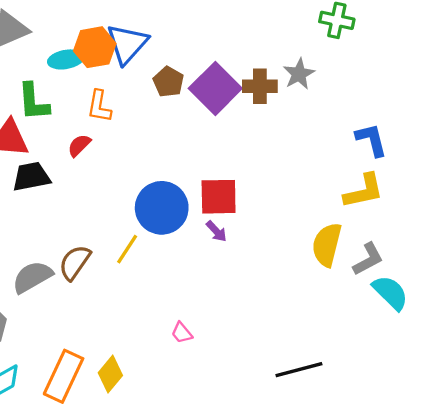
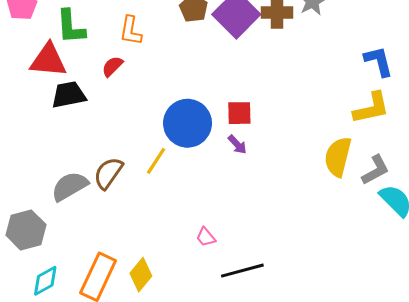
red square: (219, 197) -> (239, 113), size x0.7
black line: (299, 370) -> (242, 271), moved

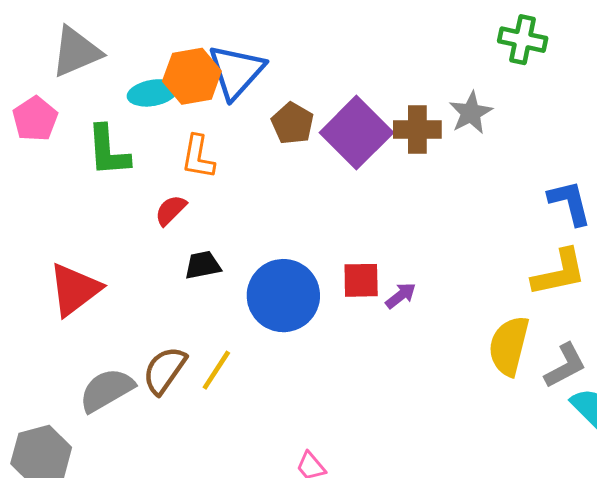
red triangle: (48, 60) -> (75, 289), moved, turned -42
black trapezoid: (69, 95) -> (203, 265), moved, size x0.7
purple arrow: (237, 145) -> (401, 296), moved, turned -85
yellow line: (156, 161) -> (216, 370), moved

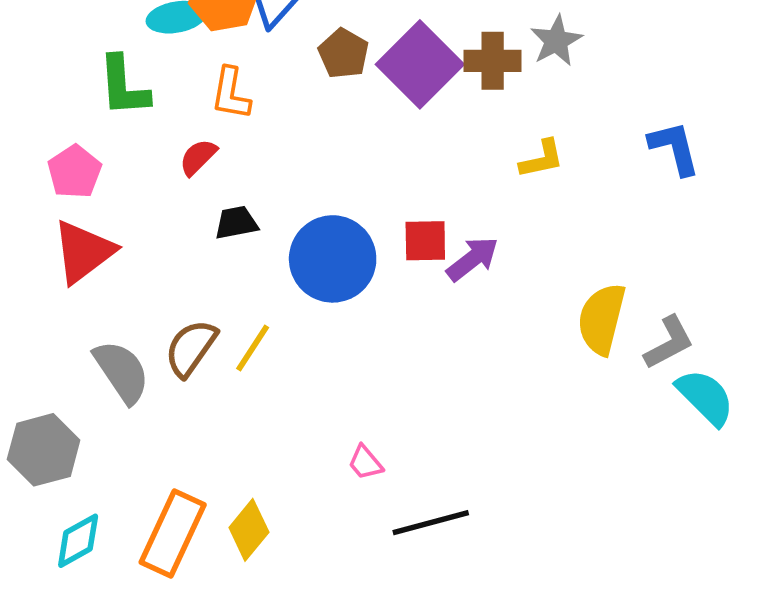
pink pentagon: (35, 119) -> (74, 172), moved
yellow L-shape: (559, 273) -> (542, 159), moved, size x0.7
purple arrow: (401, 296) -> (473, 259), size x1.4
gray semicircle: (107, 390) -> (122, 372), turned 86

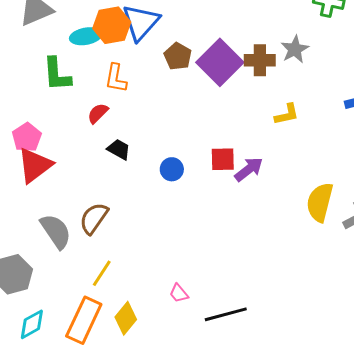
pink pentagon: (74, 172) -> (27, 137), moved
black trapezoid: (236, 223) -> (119, 149), turned 40
blue circle: (333, 259) -> (172, 169), size x0.5
yellow line: (253, 348) -> (102, 273), moved
pink trapezoid: (365, 463) -> (179, 293), moved

